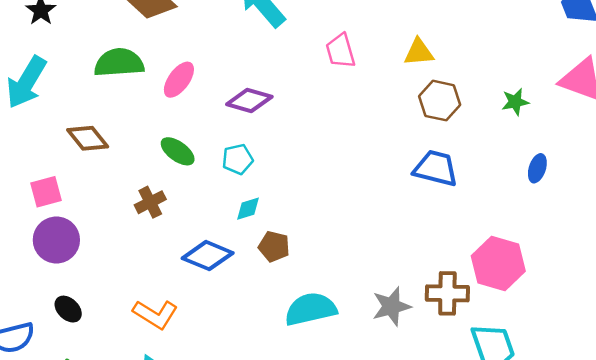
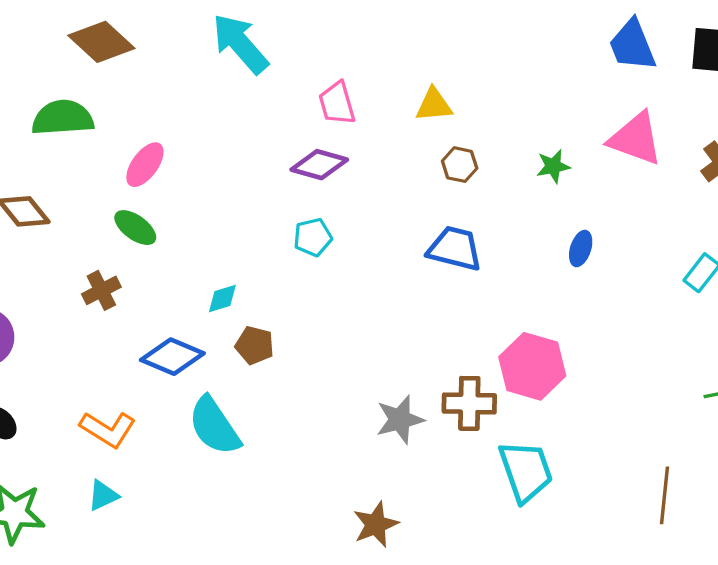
pink ellipse: (179, 80) -> (145, 165), moved
purple diamond: (249, 101) -> (319, 165), moved
brown hexagon: (440, 101) -> (460, 165), size x0.7
cyan pentagon: (238, 159) -> (313, 237), moved
cyan semicircle: (311, 309) -> (214, 426), moved, turned -111

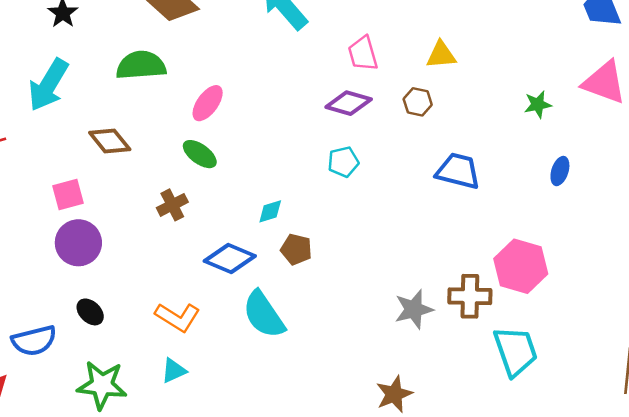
brown hexagon: (460, 165) -> (418, 102), moved

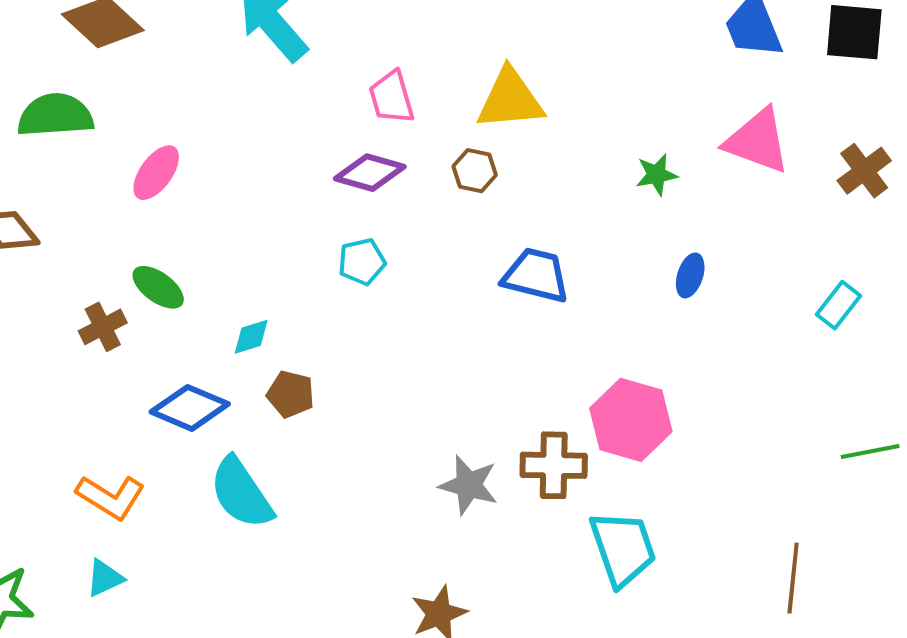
yellow triangle: (441, 55) -> (510, 99), size x1.5
green ellipse: (200, 154) -> (158, 287), moved
gray star: (414, 309) -> (469, 485), turned 30

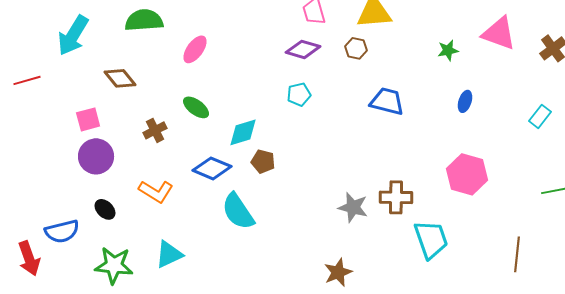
brown cross: (103, 327) -> (155, 130), moved
cyan diamond: (251, 337) -> (243, 132), size x1.5
pink hexagon: (631, 420) -> (467, 174), moved
orange L-shape: (111, 497) -> (156, 191), moved
cyan triangle: (105, 578) -> (169, 254), size x1.4

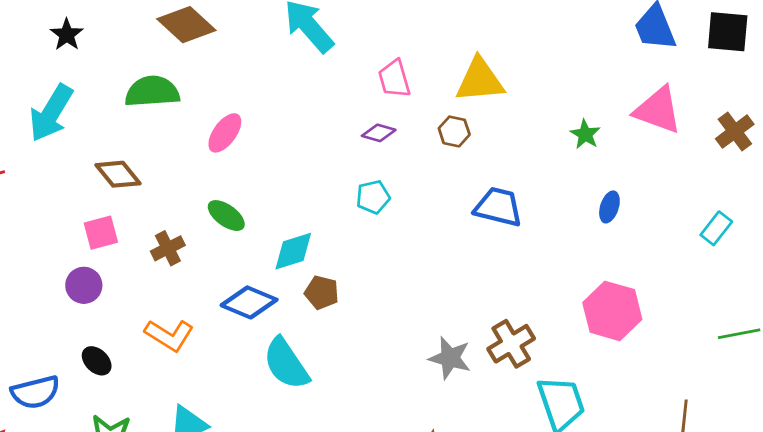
purple diamond: (303, 49) -> (379, 133), size x0.7
green star: (448, 50) -> (585, 134), turned -30
pink square: (88, 119) -> (101, 233), moved
purple circle: (96, 156) -> (84, 285), size x0.7
brown cross: (396, 197) -> (511, 344), turned -32

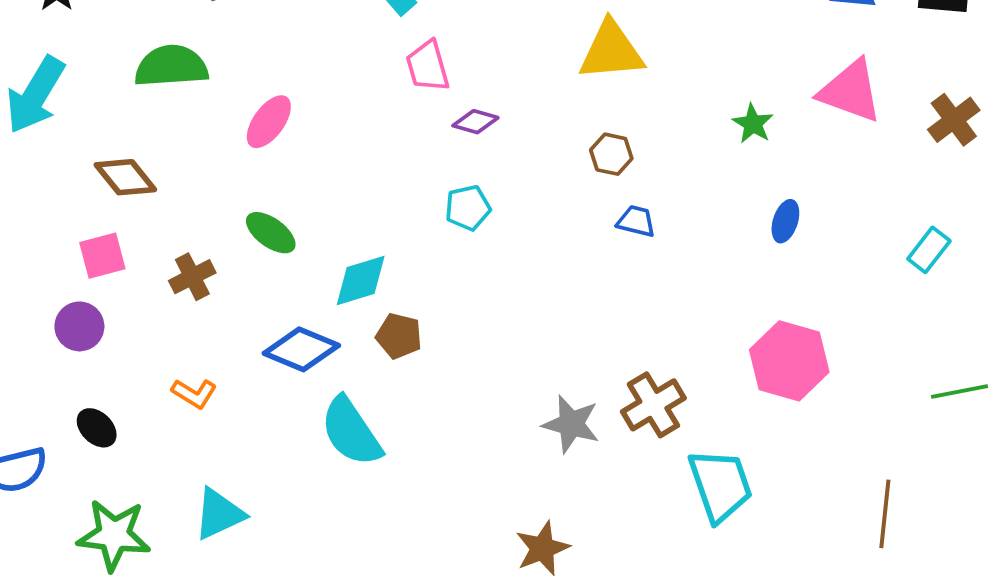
pink trapezoid: (394, 79) -> (428, 66), moved
brown hexagon: (454, 131) -> (611, 154), moved
blue trapezoid: (498, 207) -> (636, 221), size x0.6
orange L-shape: (169, 335) -> (194, 393), size x0.7

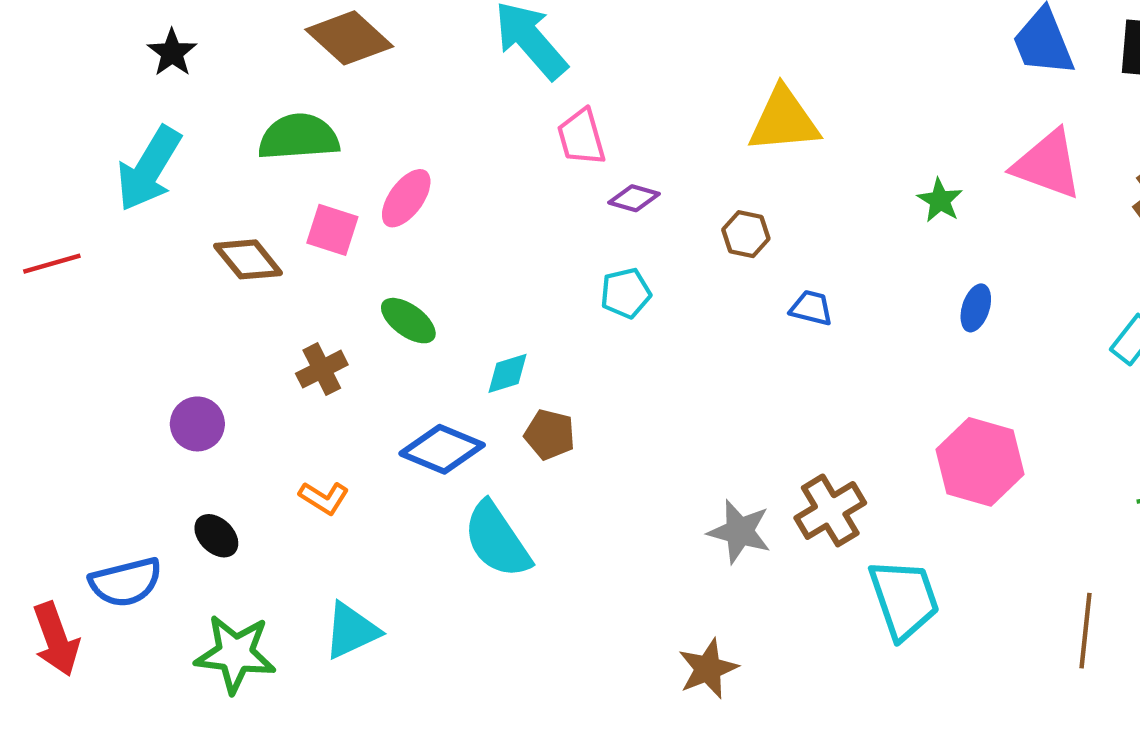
brown hexagon: (611, 154) -> (746, 234), moved
pink square: (102, 256) -> (332, 230), moved, turned 33
cyan diamond: (361, 280) -> (507, 373), size x0.7

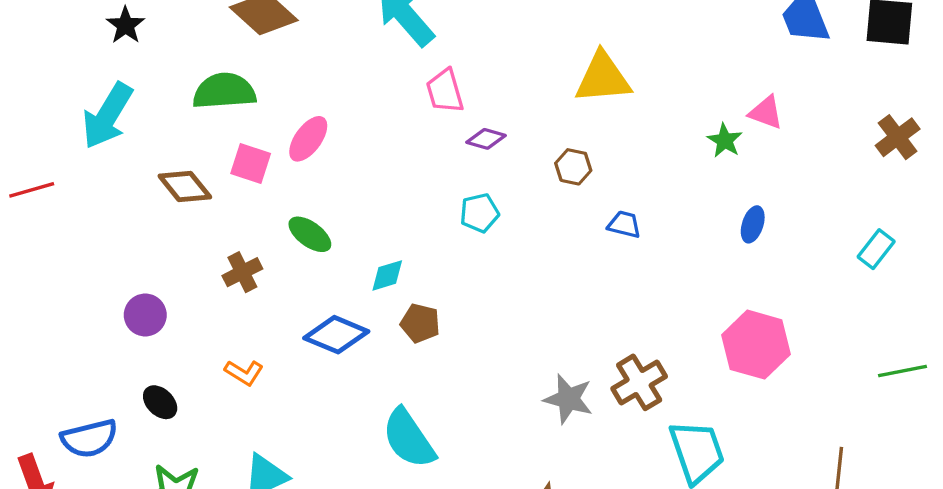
pink triangle: (1048, 164) -> (766, 112), moved, size x0.6
cyan semicircle: (497, 540) -> (409, 438), moved

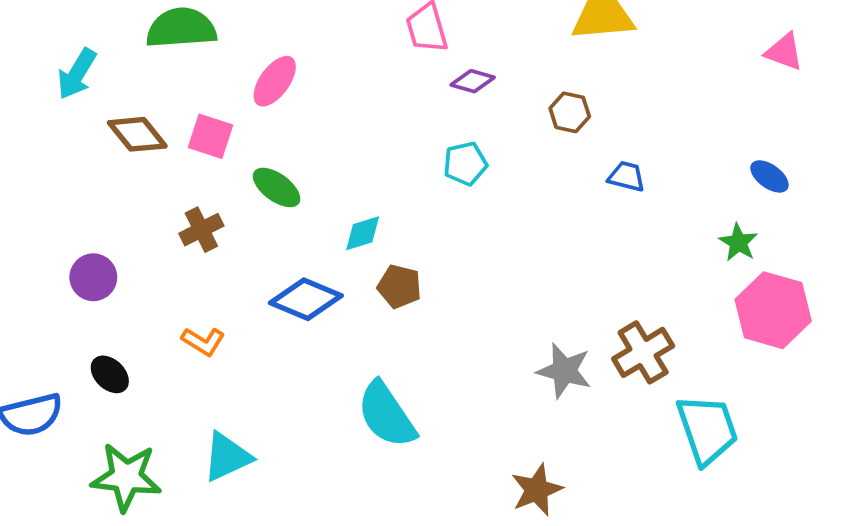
cyan arrow: (107, 116) -> (77, 74), moved, size x0.7
green star: (725, 140) -> (738, 242), moved
pink square: (251, 164) -> (211, 136), moved
blue ellipse: (753, 224) -> (769, 176), turned -72

